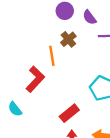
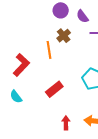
red L-shape: (35, 79) -> (21, 65), moved
red rectangle: (69, 113) -> (54, 89), moved

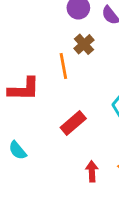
red L-shape: (21, 65) -> (24, 89), turned 50
cyan semicircle: (16, 97) -> (18, 150), moved

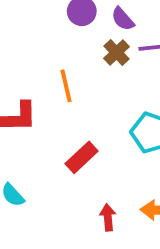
brown cross: (84, 44) -> (117, 53), moved

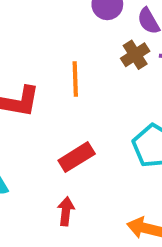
red arrow: (108, 217) -> (66, 211), moved

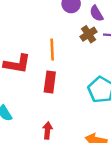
red rectangle: (77, 157) -> (50, 82), moved, turned -50

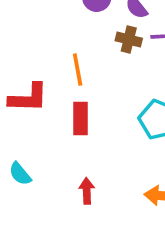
brown cross: (89, 34) -> (129, 39), turned -35

